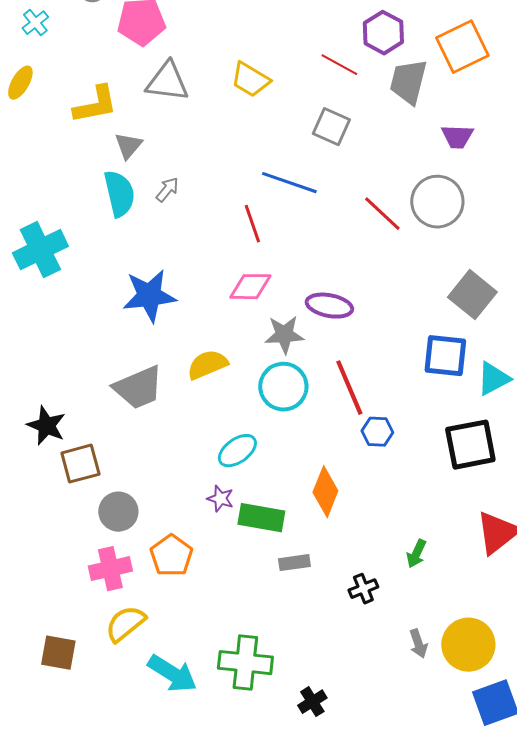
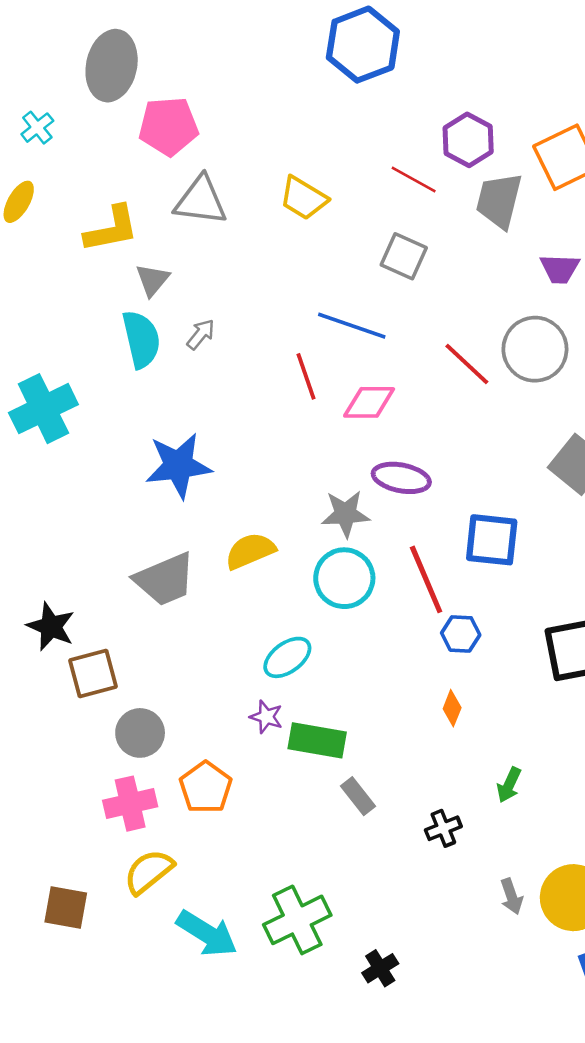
pink diamond: (250, 287) -> (369, 402), moved
blue square: (445, 356) -> (492, 540), moved
orange diamond: (325, 492) -> (452, 708), moved, size x0.6
gray rectangle: (294, 563) -> (358, 796), turned 60
green cross: (245, 663) -> (297, 920), turned -32

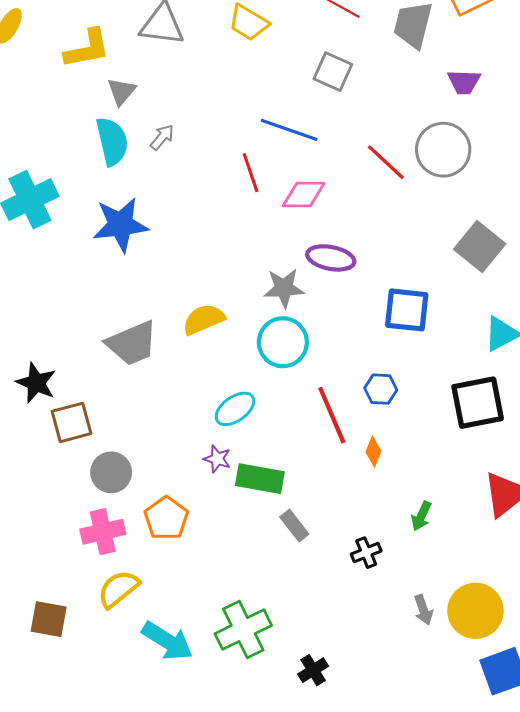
blue star: (178, 466) -> (120, 225), moved
red line: (426, 579) -> (332, 415), moved

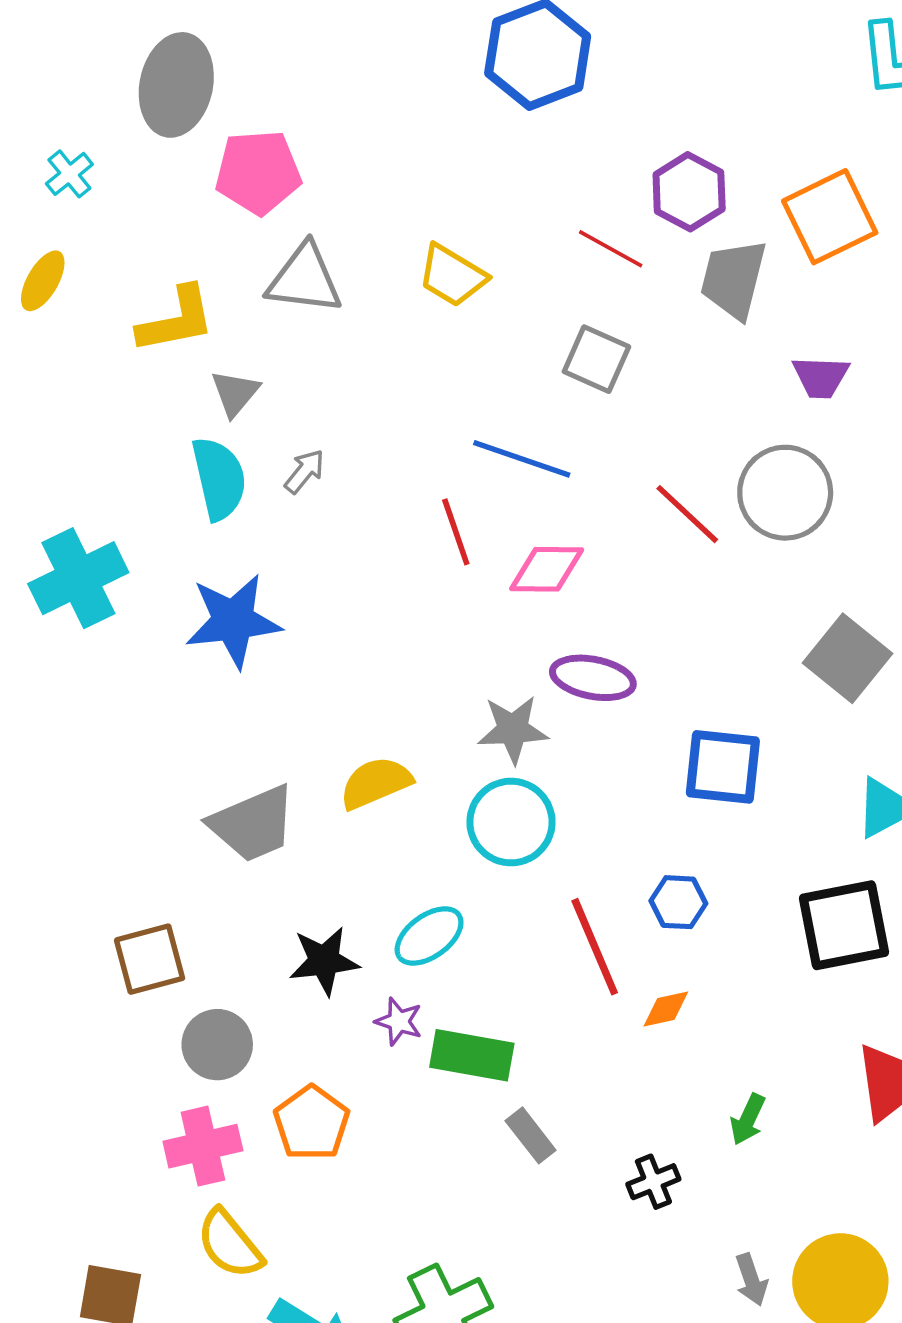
black star: (36, 383) -> (324, 961), moved, turned -30
orange diamond: (373, 452) -> (666, 1009), turned 56
yellow semicircle: (118, 589) -> (230, 1244), turned -90

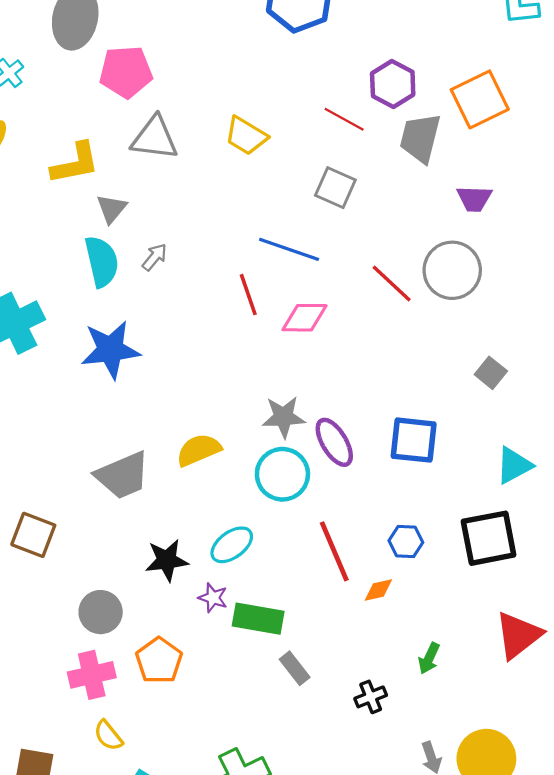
gray square: (847, 658) -> (491, 373), size x0.6
purple ellipse: (593, 678) -> (334, 442), moved, turned 48
blue hexagon: (678, 902) -> (406, 541), moved
brown square: (150, 959) -> (33, 535), moved, turned 36
yellow semicircle: (230, 1244) -> (108, 736), size x0.7

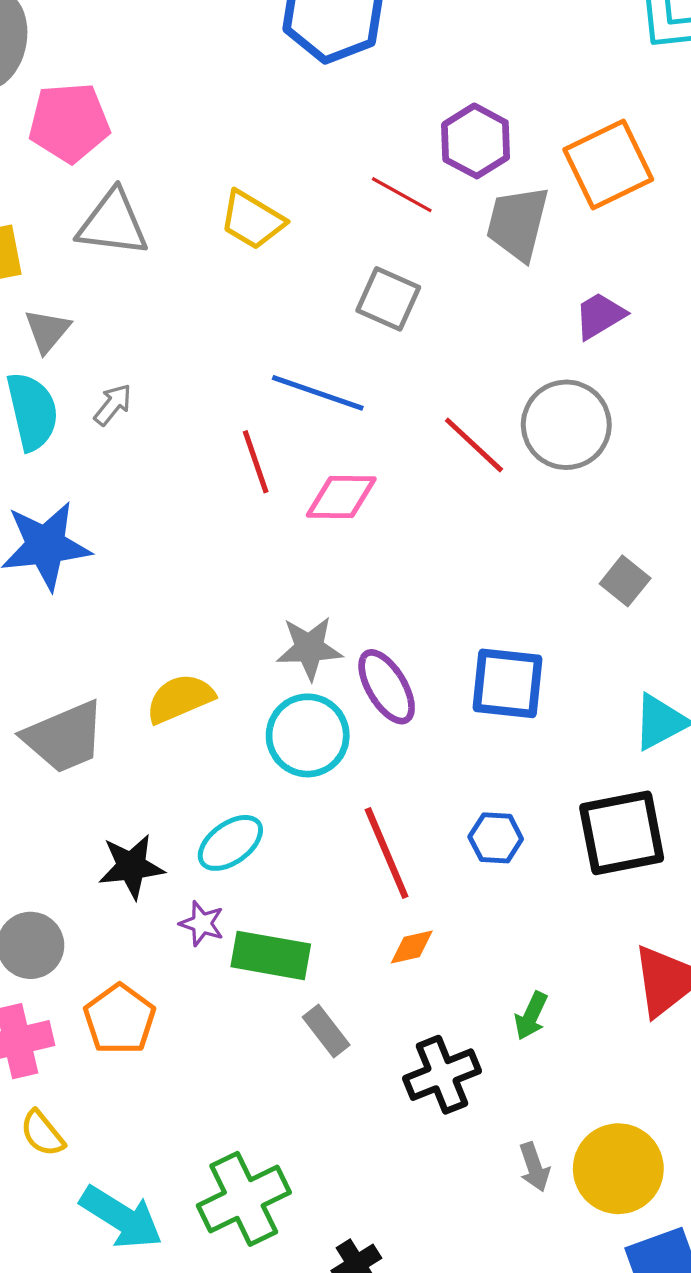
purple trapezoid: (474, 199) -> (600, 316), turned 147
orange diamond: (378, 590) -> (412, 947), moved
black cross: (371, 697) -> (442, 1075), size x1.5

